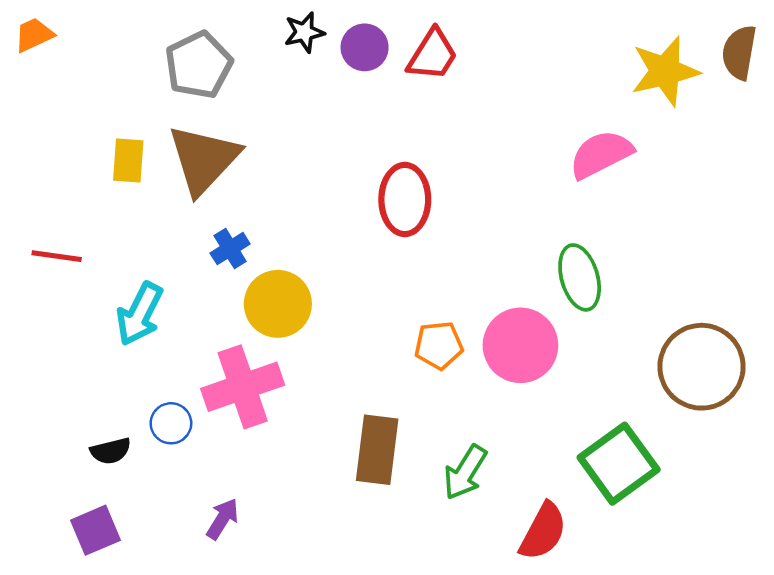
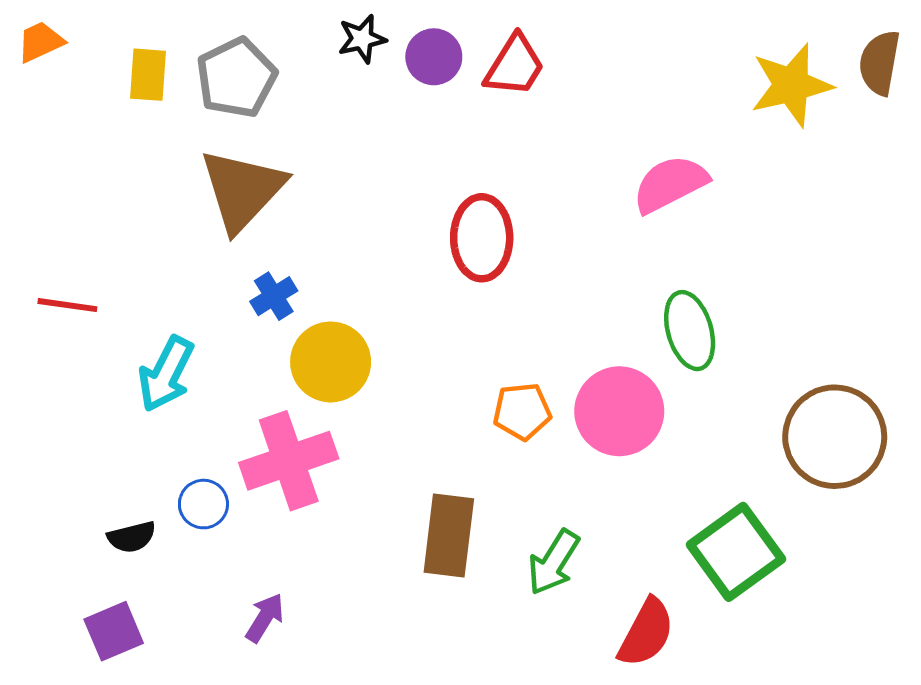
pink semicircle: (601, 154) -> (670, 184), moved
yellow rectangle: (128, 161) -> (148, 75), moved

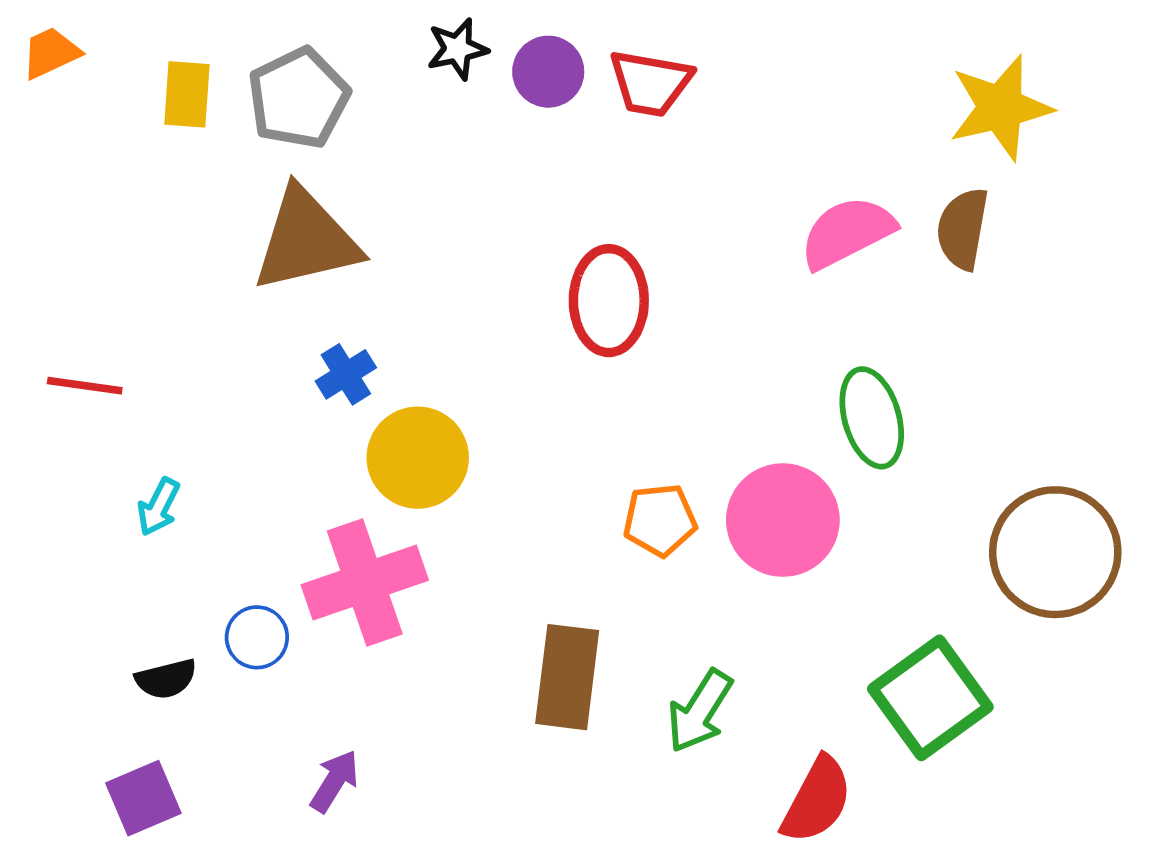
brown semicircle: (880, 63) -> (963, 229), moved
red trapezoid: (515, 66) -> (650, 83), turned 68
brown triangle: (242, 190) -> (306, 240), turned 34
cyan arrow: (166, 374) -> (159, 507), moved, size x0.6

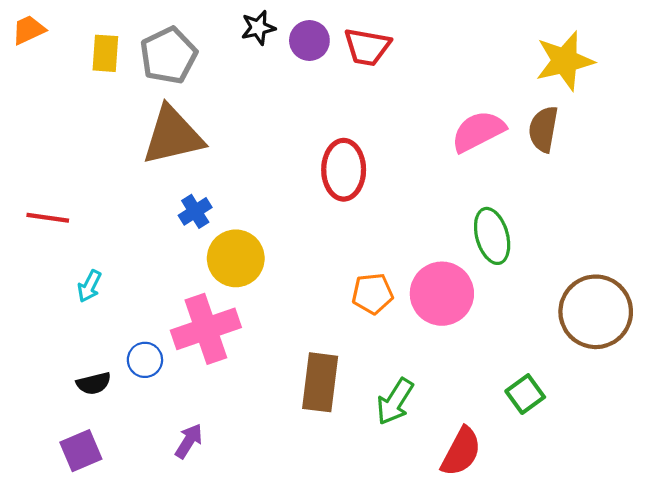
green square: (930, 698) -> (525, 394), size x0.6

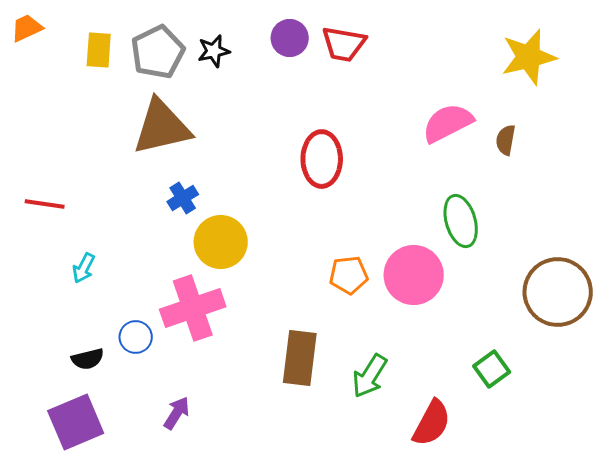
black star: (258, 28) -> (214, 51), moved
brown semicircle: (543, 129) -> (506, 140), moved, size x0.7
purple square: (81, 451) -> (76, 422), size x1.4

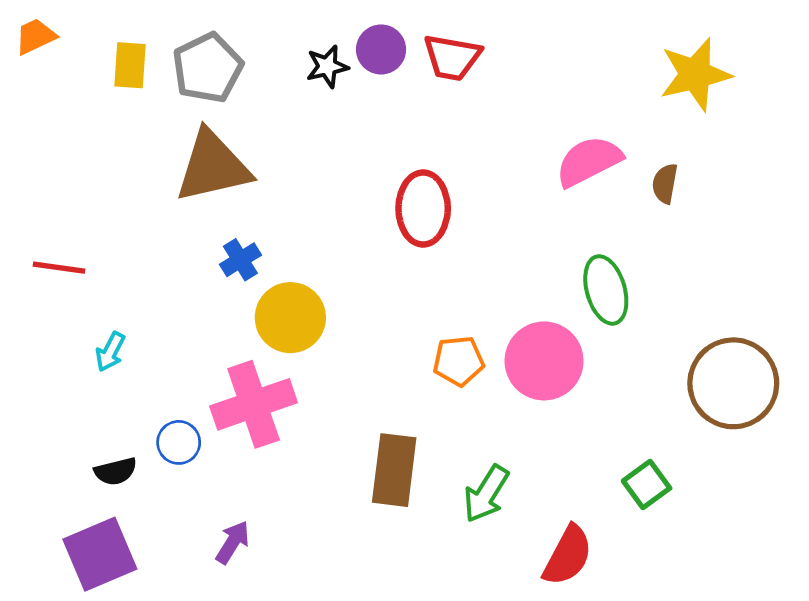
black star: (214, 51) -> (327, 67), moved

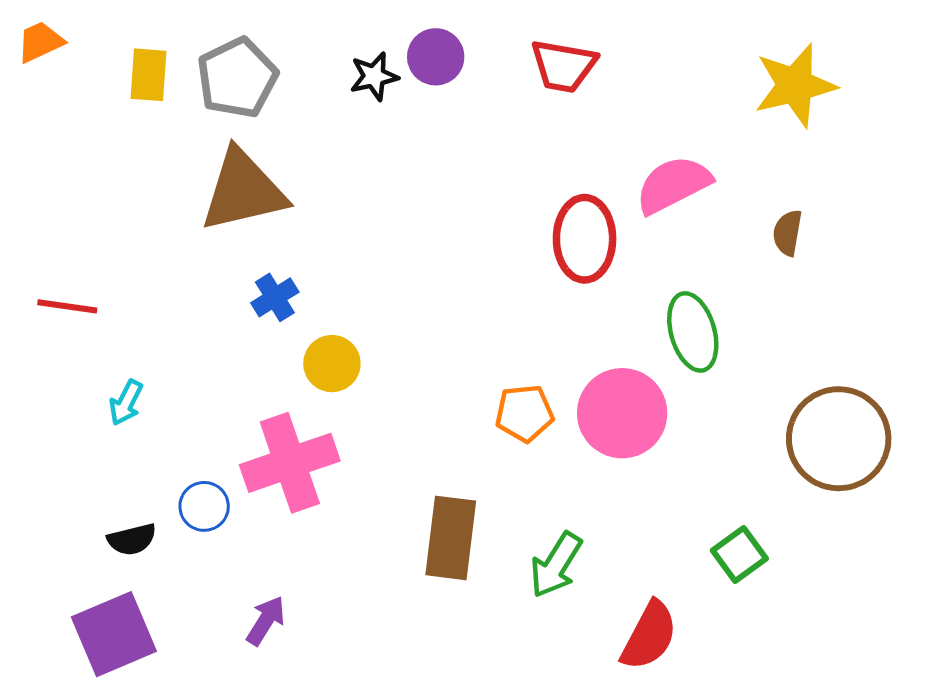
red trapezoid: (452, 57) -> (563, 66), moved
brown semicircle: (665, 184) -> (788, 233), moved
red ellipse: (423, 208) -> (585, 239), moved
yellow circle: (290, 318) -> (332, 364), size x0.7

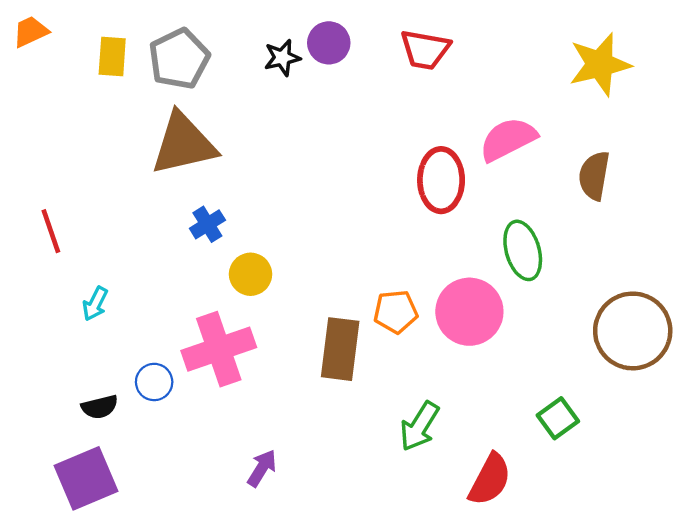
brown semicircle: (788, 233) -> (594, 176), size x1.4
red line: (67, 306) -> (51, 231), turned 63
brown rectangle: (451, 538) -> (340, 349), moved
purple arrow: (266, 621) -> (262, 468), moved

